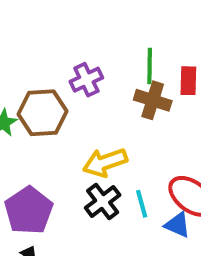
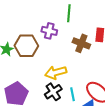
green line: (150, 66) -> (69, 13), moved
purple cross: (86, 80) -> (49, 31), turned 35

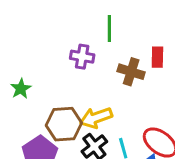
brown hexagon: (26, 46) -> (64, 124), moved

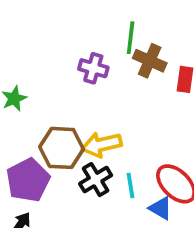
brown cross: (131, 72) -> (150, 61), moved

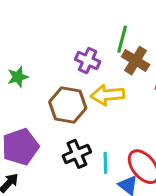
yellow arrow: (102, 145) -> (107, 95), moved
brown hexagon: (62, 148) -> (68, 105), moved

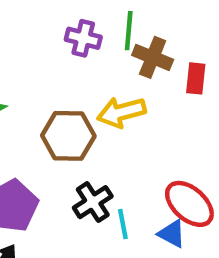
purple cross: (88, 61) -> (83, 38), moved
cyan line: (105, 163) -> (123, 224), moved

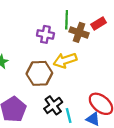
purple cross: (83, 38) -> (45, 34), moved
red rectangle: (196, 78) -> (99, 23), moved, turned 56

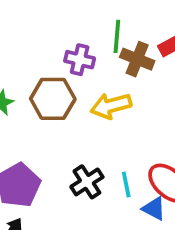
brown hexagon: (39, 73) -> (53, 99), moved
cyan line: (69, 115) -> (126, 185), moved

